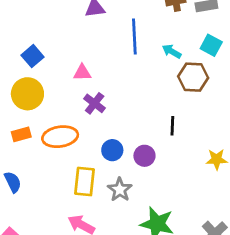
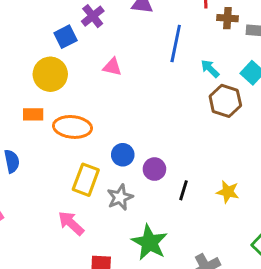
purple cross: (95, 103) -> (93, 16), moved
black line: (172, 126) -> (184, 190), moved

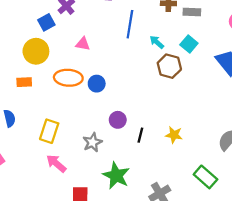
orange ellipse: (73, 127) -> (68, 78), moved
blue circle: (123, 155) -> (97, 84), moved
yellow rectangle: (86, 180) -> (49, 131), moved

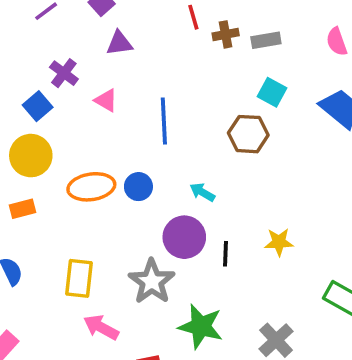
blue line: (130, 24) -> (164, 121), moved
cyan arrow: (157, 42) -> (202, 192), moved
pink triangle: (83, 44) -> (106, 100), moved, turned 32
purple circle: (118, 120) -> (184, 237), size x1.5
gray star: (92, 142) -> (152, 282), size x1.4

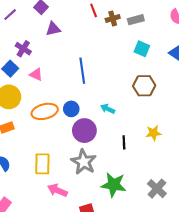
pink triangle: (106, 100) -> (36, 74), moved
brown hexagon: (248, 134) -> (144, 86), moved
purple circle: (184, 237) -> (84, 131), moved

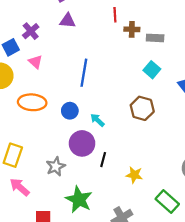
blue circle: (71, 109) -> (70, 111), moved
purple circle: (84, 131) -> (82, 143), moved
yellow star: (153, 133) -> (134, 175), moved
gray star: (84, 162) -> (56, 166), size x0.7

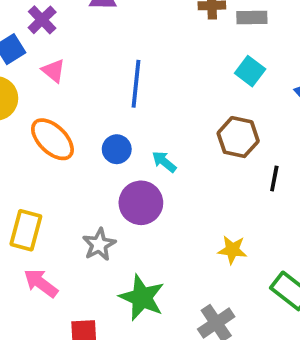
orange ellipse: (32, 102) -> (52, 139), turned 44
black line: (103, 160) -> (274, 179), moved

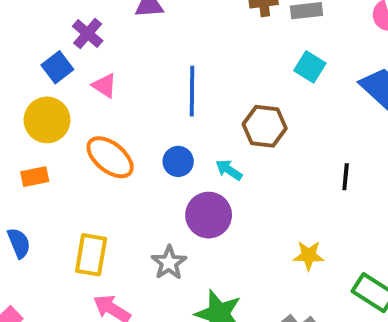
brown hexagon: (238, 137) -> (265, 126), moved

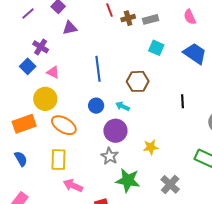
yellow circle: (47, 120) -> (45, 99), moved
orange ellipse: (110, 157) -> (64, 125), moved
orange rectangle: (35, 177) -> (24, 124), size x1.6
yellow star: (309, 255) -> (151, 147), moved
gray star: (169, 263) -> (110, 156), moved

